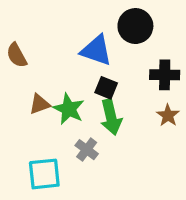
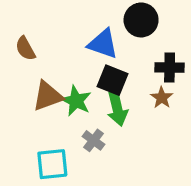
black square: (106, 88) -> (113, 80), size x1.4
brown triangle: (39, 104) -> (48, 96), size x1.5
brown star: (168, 115) -> (162, 98), moved

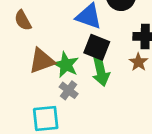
gray cross: (94, 140) -> (69, 90), moved

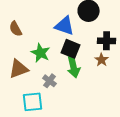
brown triangle: (42, 61) -> (19, 69), moved
green star: (66, 65) -> (41, 53), moved

